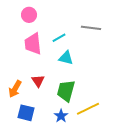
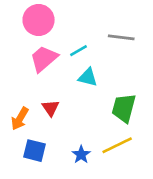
pink circle: (29, 15) -> (39, 20), size x1.5
pink trapezoid: (33, 44) -> (44, 59), turned 55
green trapezoid: (66, 91) -> (124, 108), moved

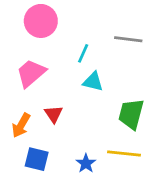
cyan line: (78, 51) -> (83, 53), turned -36
pink trapezoid: (44, 59) -> (31, 73), moved
yellow line: (117, 145) -> (124, 153), turned 32

